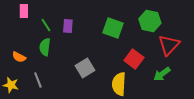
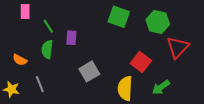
purple rectangle: (68, 26) -> (71, 38), moved
green square: (113, 28) -> (119, 17), moved
green arrow: (162, 74) -> (161, 87), moved

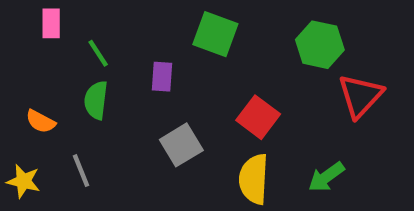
green square: (119, 17) -> (215, 34), moved
purple rectangle: (71, 38) -> (162, 77), moved
red square: (141, 62) -> (258, 117), moved

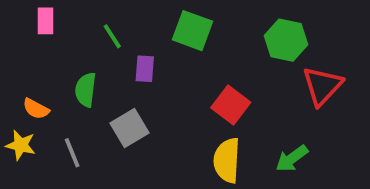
green line: (98, 53) -> (112, 36), moved
gray square: (181, 145) -> (129, 128), moved
yellow star: (23, 181) -> (21, 145), moved

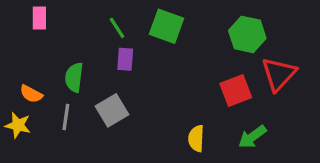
green line: (112, 36) -> (117, 28), moved
red square: (231, 105) -> (236, 91), moved, turned 32
gray line: (72, 153) -> (66, 117), moved, turned 30
yellow semicircle: (227, 160) -> (196, 138), size x0.7

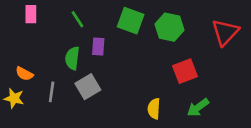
green line: (117, 28) -> (77, 19), moved
green hexagon: (247, 34) -> (169, 27), moved
red triangle: (279, 74) -> (225, 32), moved
green semicircle: (74, 77) -> (72, 58), moved

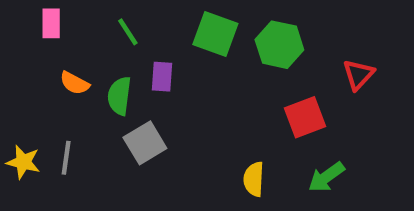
red triangle: (225, 32) -> (358, 75), moved, size x0.7
orange semicircle: (24, 74) -> (75, 83), moved
gray line: (52, 92) -> (66, 158), moved

